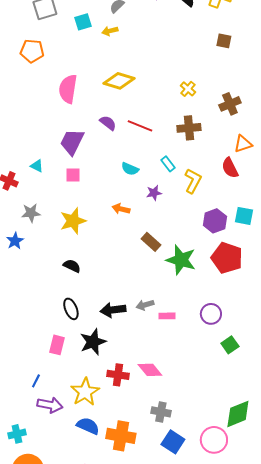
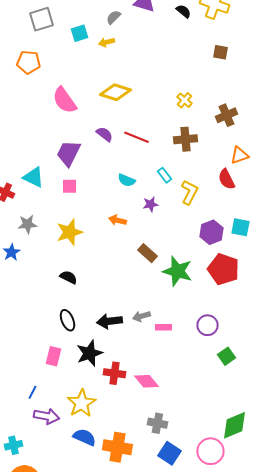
pink semicircle: (68, 89) -> (64, 100), turned -44
cyan triangle: (37, 166) -> (33, 177), size x1.6
red cross: (118, 375) -> (114, 373), moved

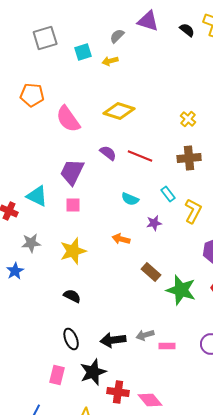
orange pentagon: (28, 62) -> (32, 95), moved

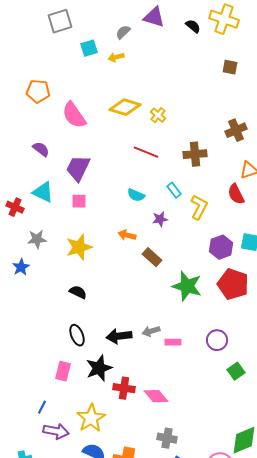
gray square: (45, 38) -> (60, 21), moved
yellow cross: (188, 119) -> (158, 115), moved
purple semicircle: (108, 153) -> (41, 149), moved
brown rectangle: (151, 272) -> (152, 257), moved

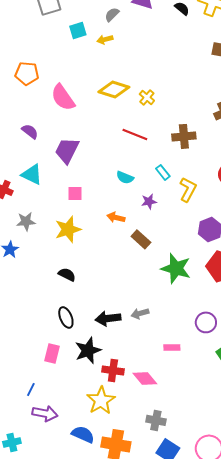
pink square: (79, 201) -> (75, 193), moved
pink rectangle: (173, 342) -> (172, 347), moved
yellow star: (91, 418) -> (101, 400), moved

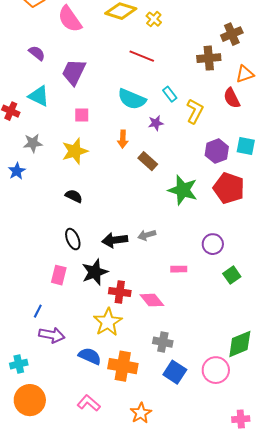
brown cross: (184, 136) -> (209, 58), moved
cyan semicircle: (125, 177) -> (132, 99), size x1.6
orange arrow: (116, 217) -> (123, 139), turned -102

